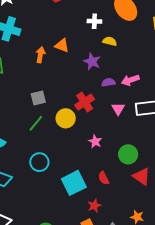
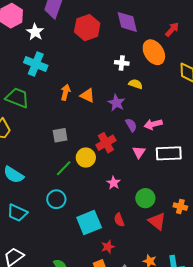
orange triangle: (62, 45) -> (87, 96), moved
purple semicircle: (108, 82) -> (131, 125), turned 64
green line: (36, 123) -> (64, 168), moved

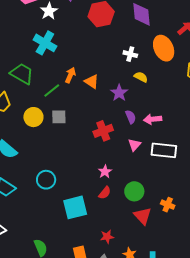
yellow circle: (86, 158) -> (33, 117), moved
green line: (64, 168) -> (52, 91), moved
red semicircle: (119, 220) -> (105, 193), moved, turned -128
red star: (108, 247) -> (107, 237), moved

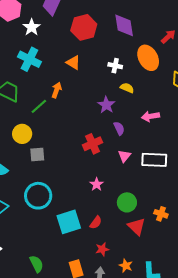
orange triangle: (92, 82) -> (73, 63), moved
gray square: (59, 117) -> (37, 154), moved
pink arrow: (153, 119) -> (150, 116), moved
cyan circle: (46, 180) -> (38, 196), size x1.4
red semicircle: (105, 193) -> (96, 222), moved

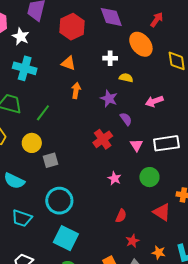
orange arrow: (57, 90) -> (76, 91), moved
green circle: (127, 202) -> (149, 177), moved
cyan square: (69, 222) -> (66, 238), moved, turned -35

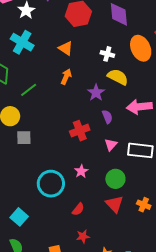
yellow semicircle: (126, 78) -> (118, 77), size x1.5
pink arrow: (154, 101) -> (139, 107), size x1.4
cyan circle: (59, 201) -> (51, 184), moved
red triangle: (162, 212) -> (114, 204), moved
cyan square: (66, 238) -> (19, 217), size x0.7

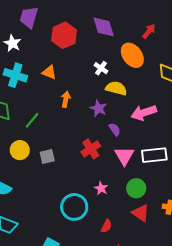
orange triangle: (66, 48) -> (49, 72), moved
white cross: (107, 54) -> (101, 68), turned 32
gray square: (24, 138) -> (47, 156), moved
pink triangle: (111, 145) -> (124, 156), size x1.5

